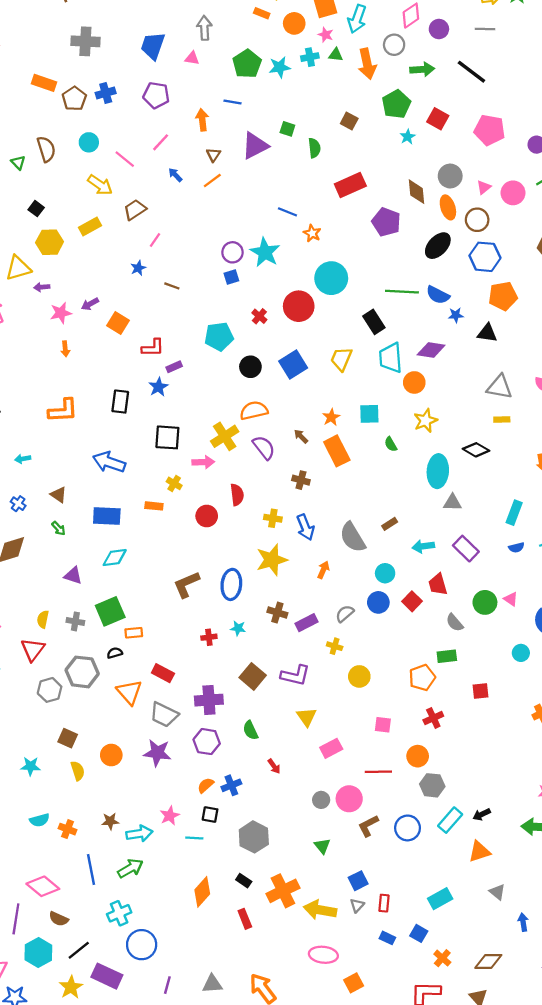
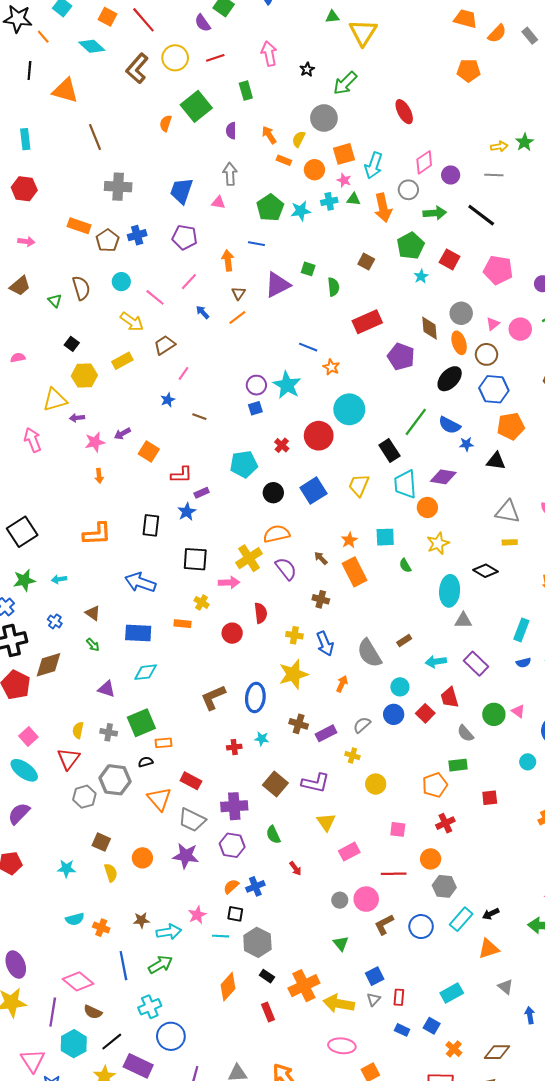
green line: (402, 292) -> (416, 422), turned -56
gray hexagon: (254, 837) -> (257, 942), moved

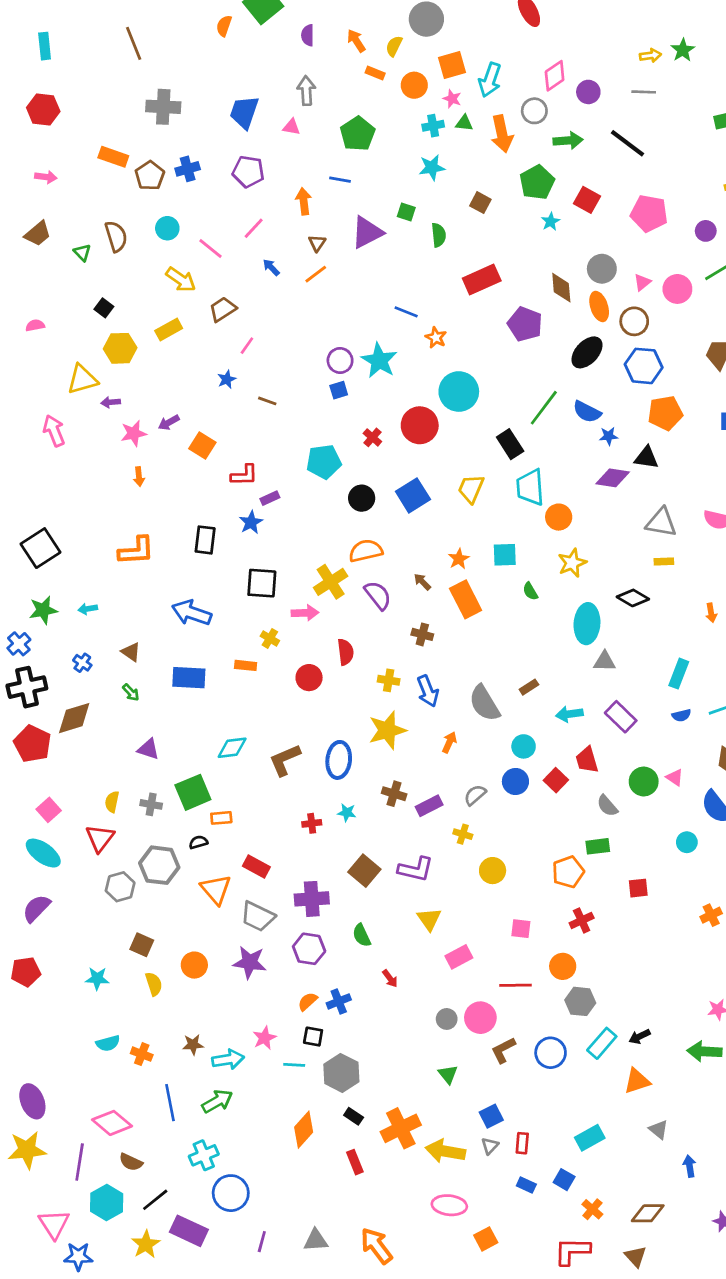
cyan star: (301, 211) -> (432, 168), moved
purple diamond: (443, 477) -> (613, 478), moved
cyan diamond: (146, 672) -> (232, 748), moved

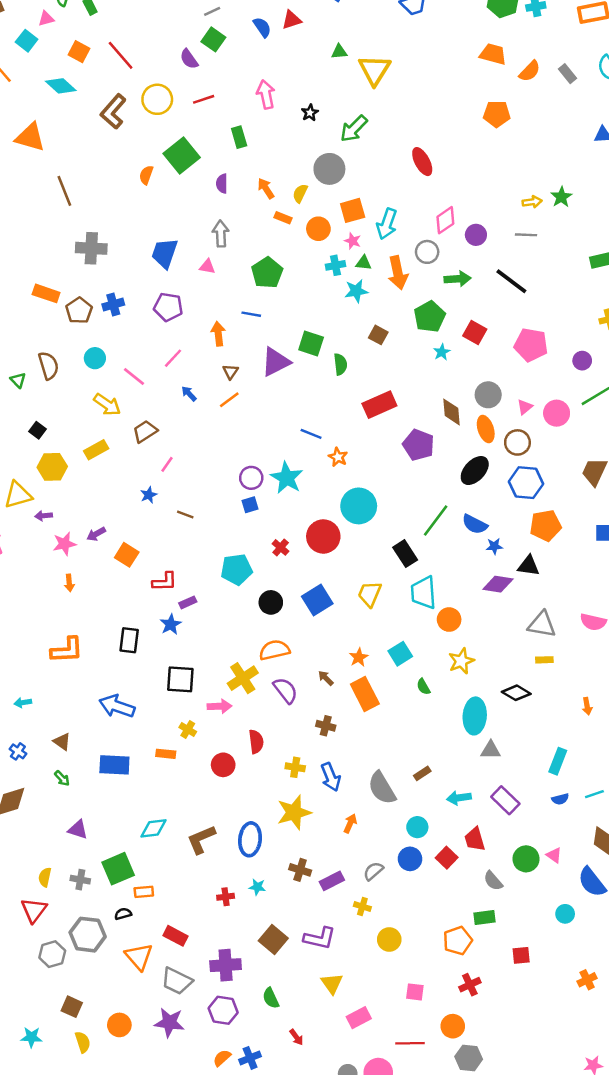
cyan star: (432, 168) -> (356, 291), moved
green square: (406, 212) -> (311, 344), size x1.5
cyan square: (505, 555) -> (400, 654), turned -30

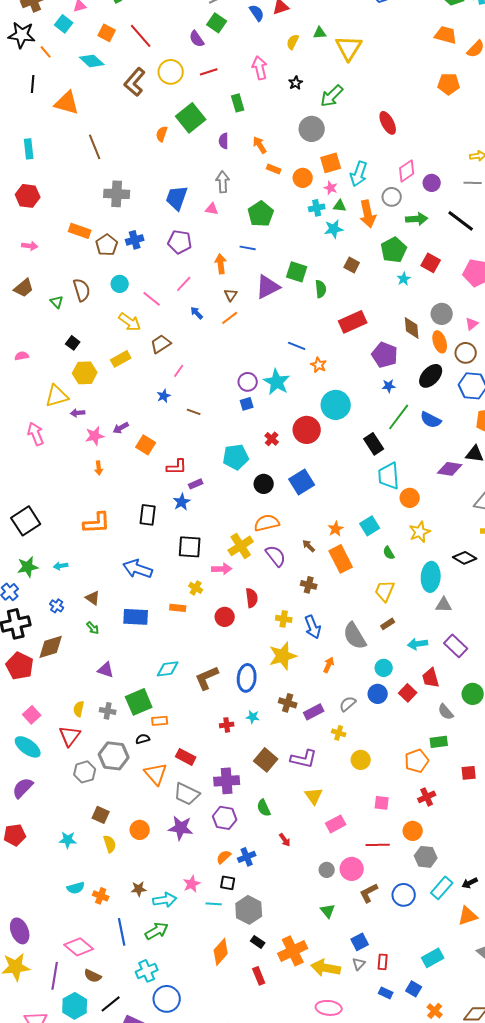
yellow semicircle: (300, 193) -> (293, 42), moved
blue star: (494, 546) -> (389, 386), moved
yellow trapezoid: (370, 594) -> (385, 591), moved

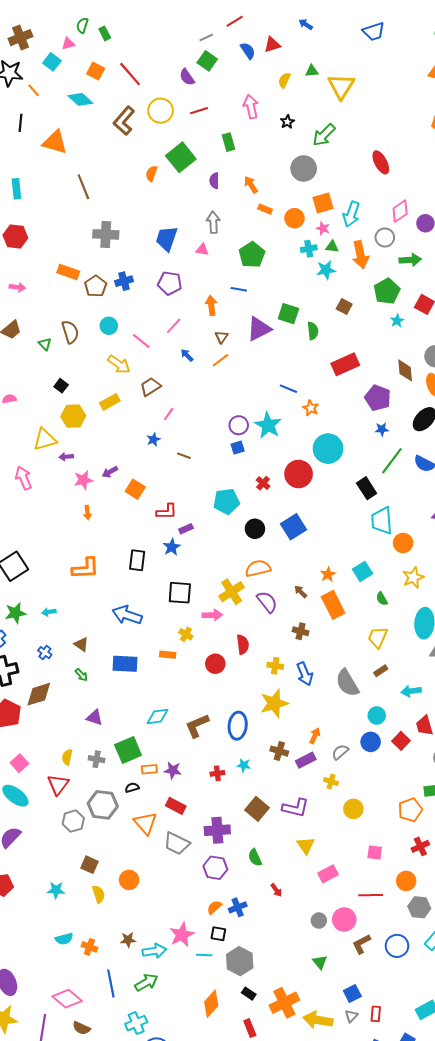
orange arrow: (329, 665) -> (315, 736), moved
purple star: (181, 828) -> (173, 770), moved, size x0.7
pink star: (192, 884) -> (182, 935), size x1.4

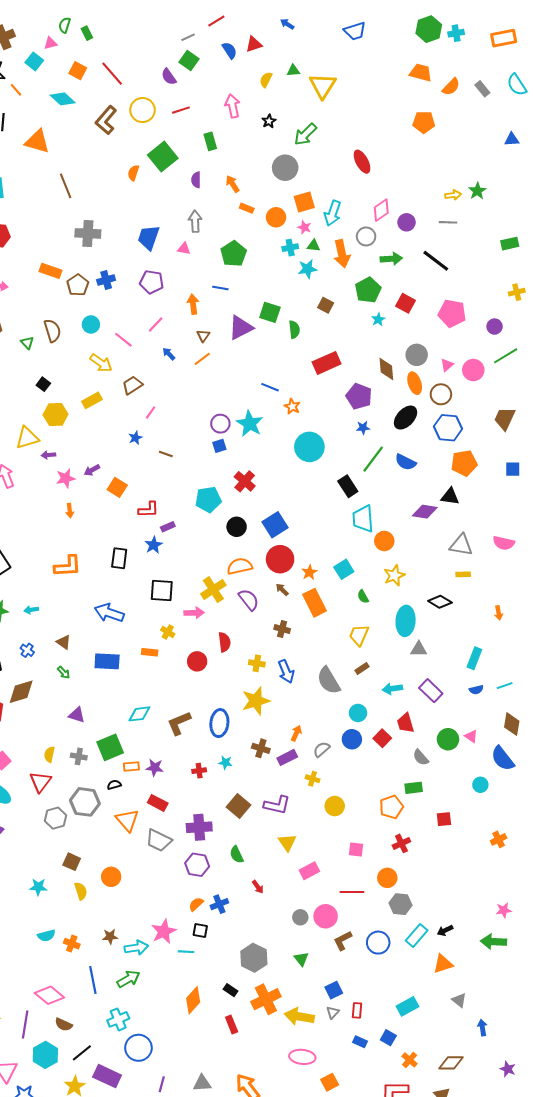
red circle: (299, 474) -> (280, 559), moved
red cross: (263, 483) -> (245, 481), size x1.5
gray hexagon: (240, 961) -> (254, 958), moved

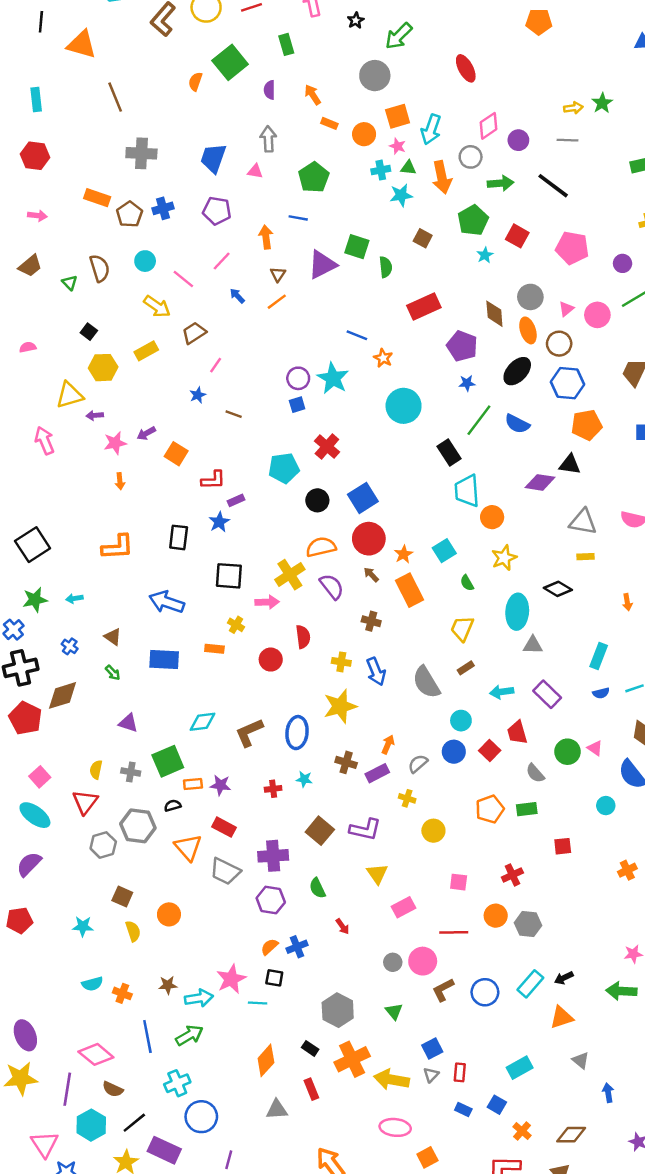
orange pentagon: (391, 807) -> (490, 809), moved
gray hexagon: (400, 904) -> (528, 924), moved
gray triangle: (202, 1083) -> (277, 1109), moved

